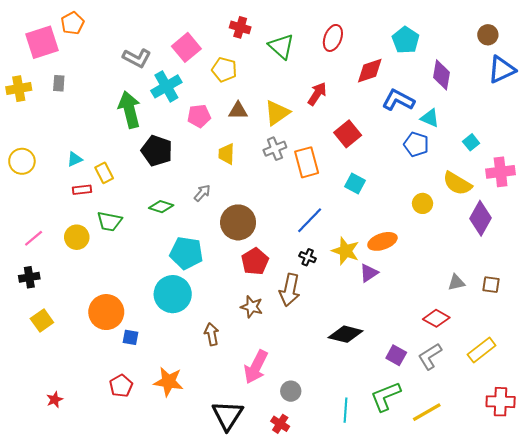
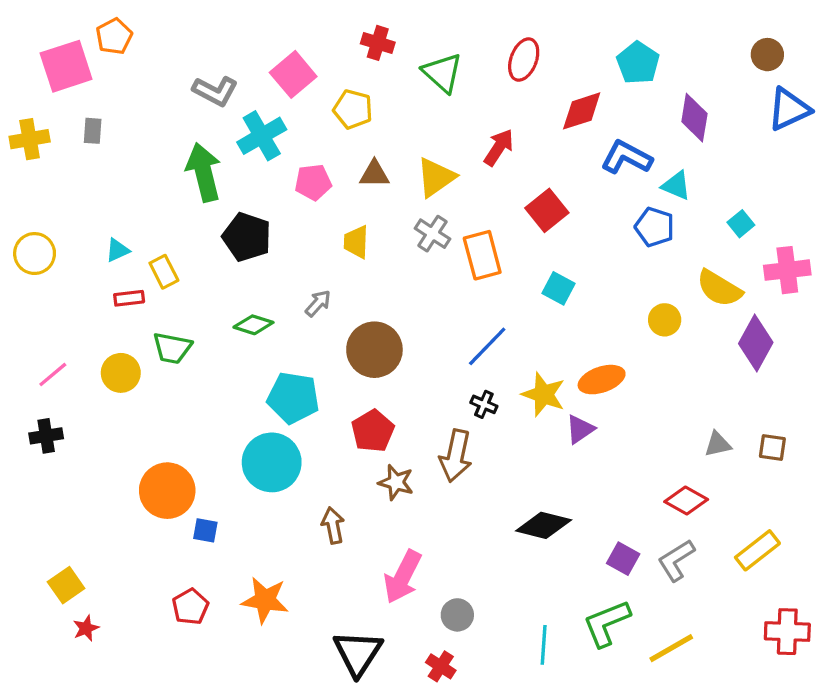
gray cross: (275, 149) -> (432, 234), turned -35
red pentagon: (255, 261) -> (373, 431), moved
yellow square: (42, 320) -> (66, 585), moved

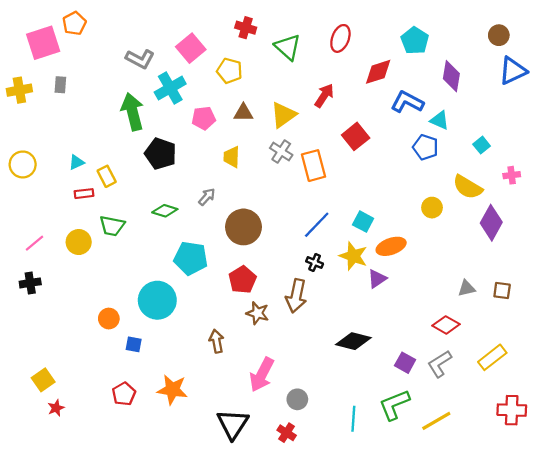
pink cross: (787, 270) -> (512, 175), size x0.6
cyan square: (558, 288) -> (363, 222), moved
cyan circle: (272, 462) -> (157, 300), moved
orange circle: (167, 491) -> (109, 319), size x0.6

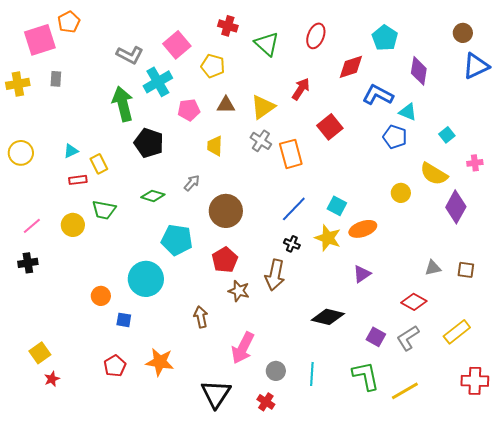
purple triangle: (377, 279) -> (362, 274), moved
green L-shape: (394, 405) -> (366, 376), turned 100
cyan line: (353, 419) -> (312, 374), moved

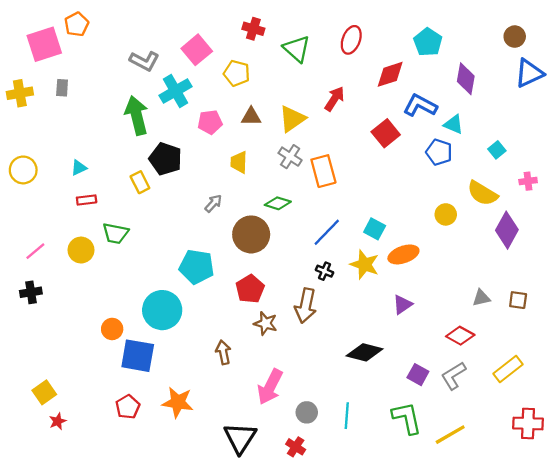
red square: (330, 127) -> (386, 133), moved
yellow rectangle: (99, 164) -> (140, 182), moved
green diamond: (153, 196) -> (278, 203), moved
blue square: (124, 320) -> (138, 356), size x2.0

